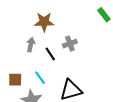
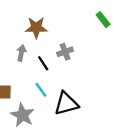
cyan line: (40, 78) -> (41, 90), moved

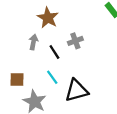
brown star: (36, 28) -> (48, 18), turned 30

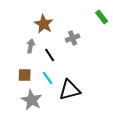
gray cross: (75, 41) -> (73, 38), moved
brown square: (17, 79) -> (25, 75), moved

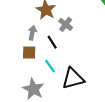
gray cross: (73, 38) -> (66, 24), moved, turned -32
brown square: (25, 75) -> (29, 53), moved

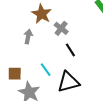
black line: (52, 42) -> (70, 50), moved
brown square: (29, 53) -> (15, 74), moved

